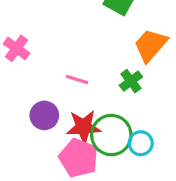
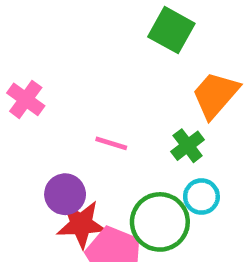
red star: (84, 127) -> (81, 224), moved
cyan circle: (141, 143) -> (201, 197), moved

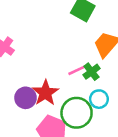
pink line: (111, 143) -> (77, 70), moved, turned -42
red star: (81, 224) -> (45, 93), moved, turned -30

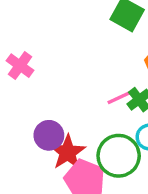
red star: (45, 93) -> (68, 152), moved

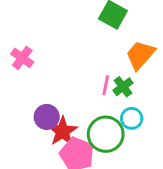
pink line: (119, 98) -> (106, 85), turned -54

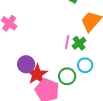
green circle: (106, 134) -> (67, 76), size x0.7

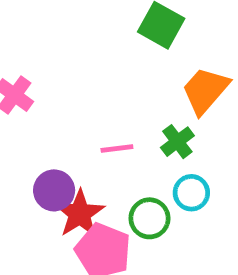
pink line: (67, 42) -> (117, 149), moved, turned 72

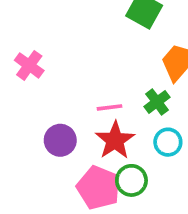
red star: (80, 214) -> (115, 140), moved
green circle: (149, 218) -> (131, 180), moved

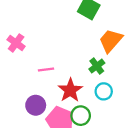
pink line: (110, 107) -> (46, 69), moved
purple circle: (60, 140) -> (36, 105), moved

